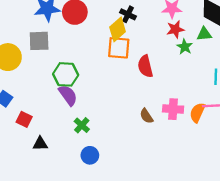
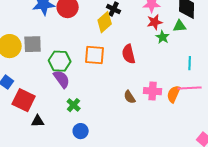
gray square: (39, 41) -> (33, 44), moved
orange square: (119, 48) -> (95, 55), moved
red square: (24, 119) -> (24, 100), size x1.6

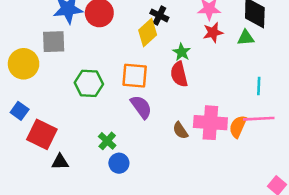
green star: (163, 37) -> (182, 52), moved
gray square: (33, 44) -> (54, 42), moved
purple semicircle: (62, 79) -> (141, 107), moved
pink cross: (153, 91) -> (210, 123), size x1.4
blue circle: (81, 131) -> (119, 163), moved

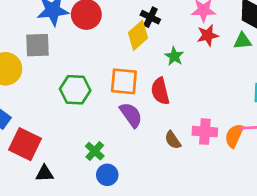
red semicircle: (179, 74) -> (160, 91), moved
pink cross: (210, 123) -> (205, 132), size x0.7

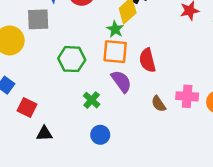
green star: (174, 56) -> (115, 29), moved
red square: (25, 144) -> (27, 107), size x0.7
green cross: (95, 151) -> (92, 100), moved

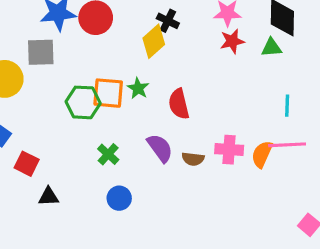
green star: (115, 29) -> (138, 88), moved
orange square: (115, 52) -> (108, 93), moved
purple semicircle: (121, 81) -> (160, 148), moved
brown semicircle: (159, 104) -> (193, 159), turned -49

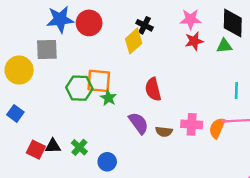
green star: (138, 88) -> (108, 98), moved
green cross: (108, 154) -> (79, 147), moved
red square: (27, 164) -> (36, 150), moved
black triangle: (49, 197) -> (53, 146), moved

